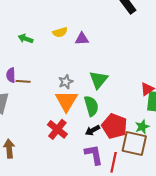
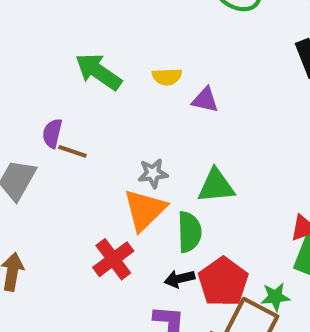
green arrow: (26, 39) -> (98, 72), size x1.6
green triangle: (98, 80) -> (216, 186), turned 30

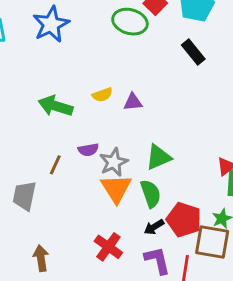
purple semicircle: (52, 133) -> (88, 150), moved, turned -96
brown line: (72, 151) -> (55, 165), turned -66
gray star: (153, 173) -> (114, 162), size x1.4
red cross: (113, 259) -> (108, 247), moved

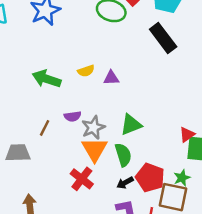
black rectangle: (193, 52) -> (163, 38), size x1.4
gray trapezoid: (24, 196) -> (18, 153), turned 75
red cross: (108, 247) -> (82, 179), moved

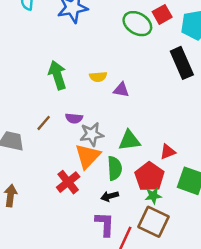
green arrow: (47, 79) -> (57, 75), turned 40
red triangle: (187, 134) -> (168, 152), moved
red pentagon: (150, 178) -> (149, 177), moved
green star: (182, 178) -> (153, 196), moved

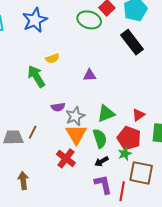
yellow semicircle: (98, 77) -> (52, 58), moved
brown line: (44, 123) -> (33, 132), moved
green star: (153, 196) -> (125, 154), moved

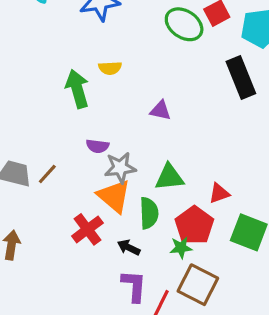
orange triangle: (76, 134) -> (114, 196), turned -35
black arrow: (102, 161) -> (129, 247), moved, turned 40

